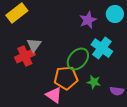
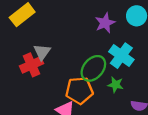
green star: (94, 82) -> (116, 85), moved

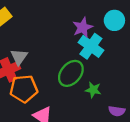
cyan cross: (121, 56) -> (91, 46), moved
orange pentagon: (79, 91) -> (24, 89), moved

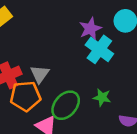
gray triangle: (19, 57) -> (40, 74), moved
green ellipse: (71, 73) -> (66, 105), moved

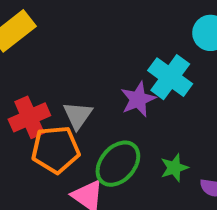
purple star: (90, 29) -> (138, 99), moved
green star: (102, 97) -> (174, 168), moved, turned -30

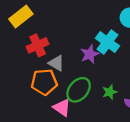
gray triangle: (78, 115) -> (56, 63), turned -35
red cross: (29, 117) -> (38, 45), moved

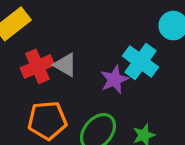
gray triangle: (56, 63) -> (65, 65), moved

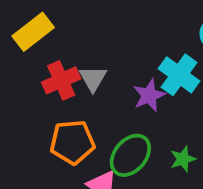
gray triangle: (65, 65) -> (93, 79), turned 30

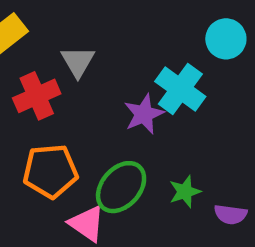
gray triangle: (93, 79) -> (78, 62), moved

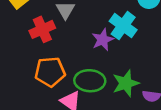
green ellipse: (121, 187) -> (90, 81), turned 52
green star: (185, 192) -> (126, 83), size x1.5

